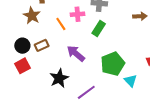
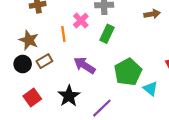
pink cross: (78, 14) -> (81, 21), turned -32
brown star: (32, 16) -> (29, 40), moved
orange line: (61, 24) -> (63, 34), turned 32
red square: (22, 66) -> (32, 97), moved

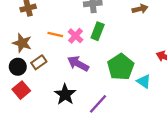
pink cross: (81, 21) -> (75, 36), moved
orange line: (63, 34) -> (55, 35), turned -64
red square: (32, 97) -> (21, 90), moved

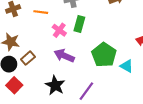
orange line: (55, 35) -> (41, 12), moved

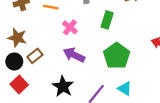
green rectangle: (79, 24) -> (107, 20), moved
cyan triangle: (127, 66) -> (125, 89), moved

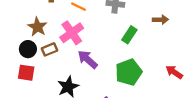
pink cross: (70, 27) -> (72, 33), moved, size x1.5
red square: (19, 85) -> (26, 73), turned 36

